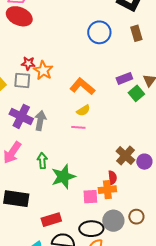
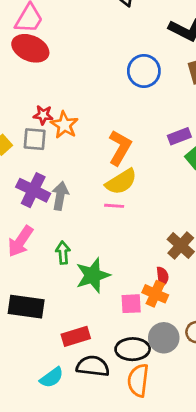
orange L-shape: (82, 86) -> (120, 148), turned 80
yellow semicircle: (83, 110) -> (121, 182), size x1.6
orange cross: (107, 190) -> (155, 294), turned 30

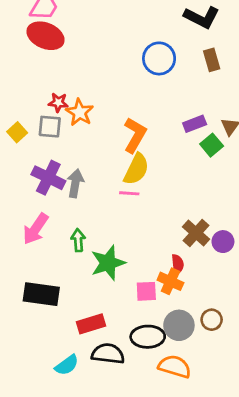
yellow semicircle: (121, 182) -> (136, 169), turned -32
orange semicircle: (138, 380) -> (175, 366), moved, turned 100

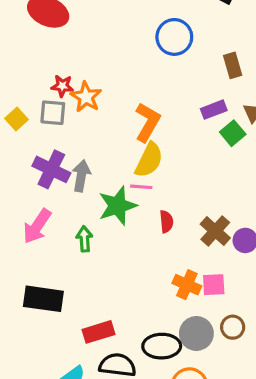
brown rectangle: (212, 60) -> (233, 65), moved
green star: (108, 263) -> (118, 206), moved
red semicircle: (178, 264) -> (166, 222), moved
pink square: (146, 291) -> (214, 285), moved

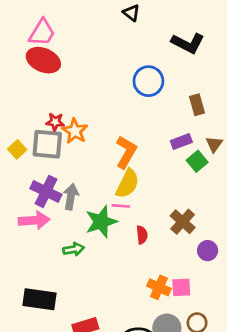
gray square: (53, 113) -> (47, 144), size x1.4
pink arrow: (37, 226) -> (34, 220), moved, turned -128
brown cross: (215, 231) -> (183, 222), moved
green arrow: (84, 239) -> (74, 249), turned 84

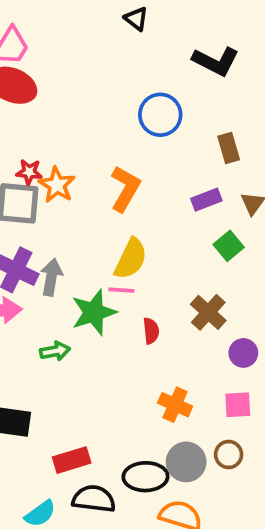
orange L-shape: (126, 152) -> (125, 189), moved
green square: (197, 161) -> (229, 246), moved
pink square: (181, 287) -> (238, 405), moved

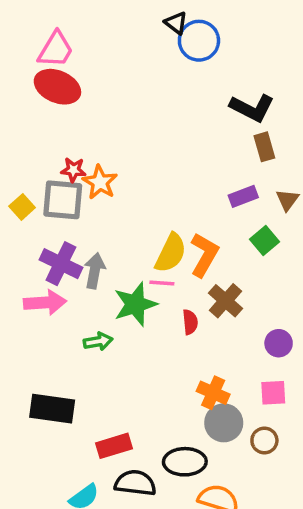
black L-shape: (216, 61) -> (252, 108), moved
blue circle: (160, 115) -> (199, 41), moved
orange L-shape: (125, 189) -> (204, 255), moved
brown cross: (208, 312) -> (226, 301), moved
gray circle: (186, 462) -> (224, 423), moved

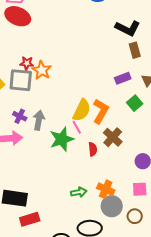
purple cross: (61, 264) -> (20, 116), size x0.6
pink line: (162, 283) -> (77, 127), turned 56
green arrow: (98, 341) -> (79, 192), moved
red rectangle: (114, 446) -> (30, 219), moved

